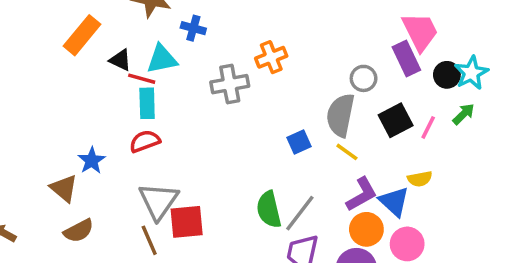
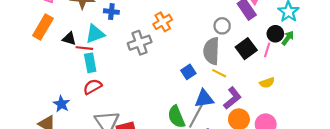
black circle: (447, 75) -> (275, 34), moved
blue triangle: (394, 202) -> (204, 99), moved, turned -42

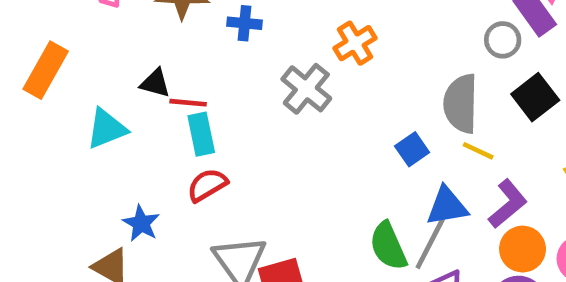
gray circle: (222, 26) -> (503, 40), moved
orange rectangle: (43, 27) -> (46, 70), moved
cyan triangle: (95, 34) -> (107, 129), moved
gray cross: (140, 43) -> (306, 89), turned -30

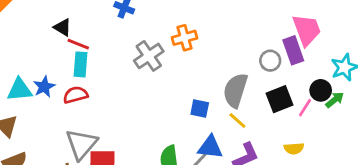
cyan triangle: (107, 129) -> (19, 90), moved
blue square: (412, 149) -> (200, 109), turned 30
blue star: (141, 223) -> (44, 87), moved

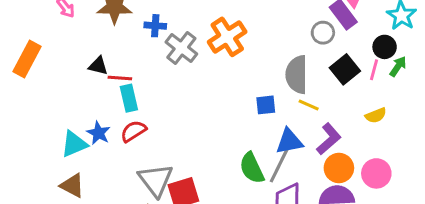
orange cross: (185, 38) -> (227, 37), size x1.4
gray cross: (149, 56) -> (181, 48), moved
green arrow: (335, 100) -> (398, 66), moved

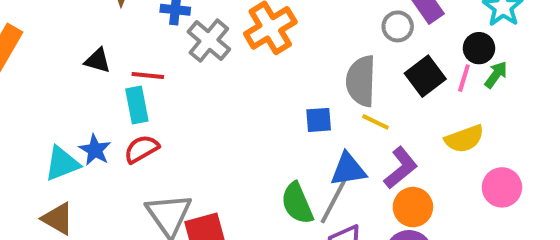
red line: (120, 78) -> (148, 75), moved
yellow semicircle: (376, 115) -> (464, 139), size x1.4
pink circle: (376, 173) -> (502, 187), moved

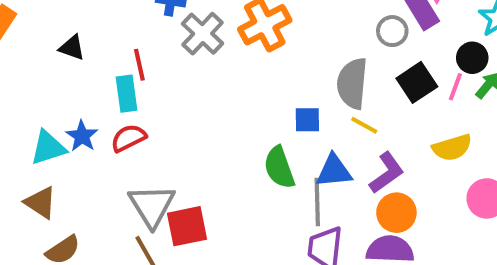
black triangle: (98, 61) -> (72, 48), moved
red line: (148, 75) -> (139, 65), turned 68
gray line: (333, 201) -> (317, 202), turned -33
green semicircle: (297, 203) -> (279, 167), moved

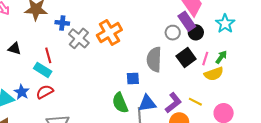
black circle: (472, 58) -> (196, 32), moved
cyan rectangle: (126, 94) -> (43, 70), turned -48
yellow line: (364, 125) -> (195, 102), moved
yellow semicircle: (452, 148) -> (214, 74), moved

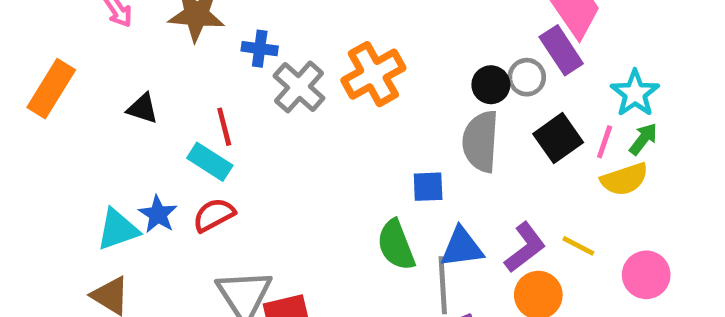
cyan star: (225, 24) -> (635, 93), moved
black circle: (196, 32) -> (491, 85), moved

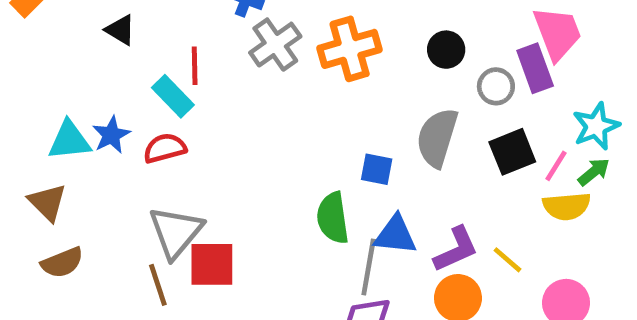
black circle: (491, 85) -> (446, 50), moved

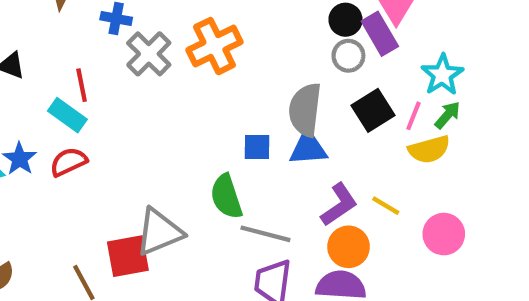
black circle: (446, 50) -> (345, 20), moved
gray triangle: (176, 232) -> (159, 232), moved, turned 38
blue triangle: (395, 235) -> (308, 148), moved
gray line: (369, 267) -> (265, 234), turned -75

